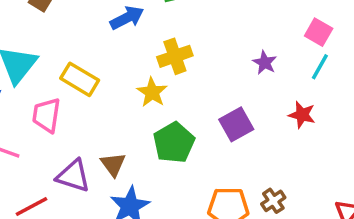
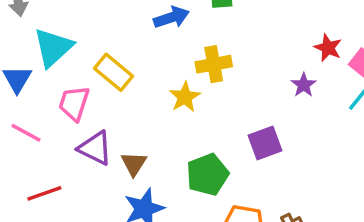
red star: (302, 115) -> (328, 48), moved
green pentagon: (174, 143) -> (207, 175), moved
purple triangle: (73, 176) -> (95, 148), moved

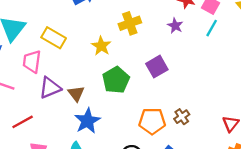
yellow cross: (214, 64) -> (130, 23), moved
purple triangle: (95, 148) -> (50, 88), turned -40
green pentagon: (207, 175) -> (116, 80), moved

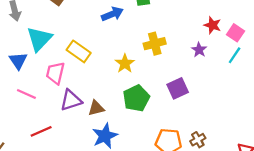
brown triangle: (76, 94) -> (96, 108), turned 48

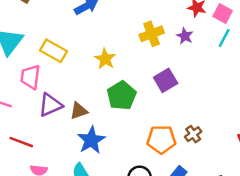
yellow cross: (155, 44) -> (152, 34), moved
red line: (41, 131) -> (21, 142), turned 50

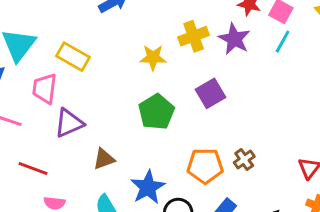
purple star: (185, 36) -> (234, 39), size x1.5
yellow star: (105, 59) -> (153, 58), moved, turned -30
brown triangle: (79, 111) -> (104, 159), moved
blue star: (91, 140) -> (148, 187), moved

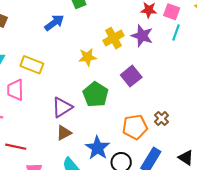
purple triangle: (69, 123) -> (62, 107), moved

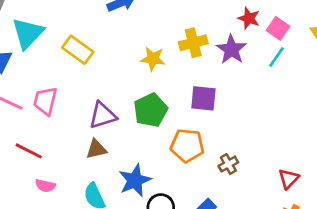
purple square: (131, 76) -> (203, 98), turned 30
pink trapezoid: (15, 90) -> (45, 101), moved
orange pentagon: (135, 127) -> (187, 145), moved

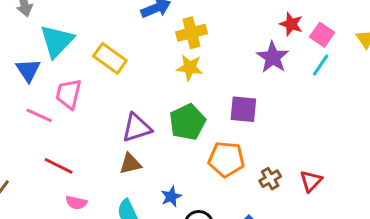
yellow cross: (193, 43) -> (191, 33), moved
pink trapezoid: (45, 101) -> (69, 94), moved
red triangle: (289, 179) -> (311, 181), moved
blue star: (135, 180) -> (171, 197), size x0.6

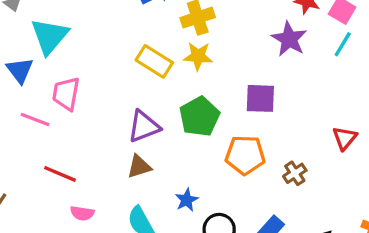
yellow rectangle: (110, 58) -> (154, 61), moved
red triangle: (311, 181) -> (345, 138), moved

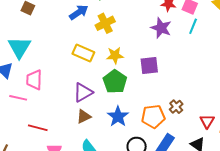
yellow star: (198, 56) -> (115, 55), moved
red triangle: (345, 138) -> (207, 121), moved
orange pentagon: (245, 155) -> (153, 116), moved
blue star: (187, 200) -> (118, 116), moved, size x1.5

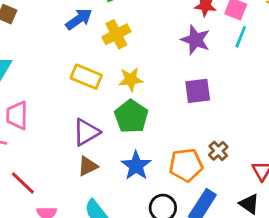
purple square: (149, 66) -> (198, 91), moved
red line: (38, 128) -> (23, 183), turned 30

